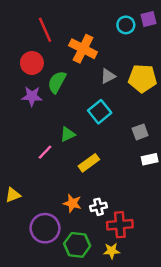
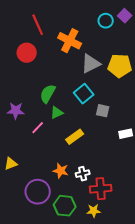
purple square: (148, 19) -> (125, 16), turned -32
gray triangle: (108, 76) -> (91, 64), size x1.5
green semicircle: (57, 82) -> (48, 94), moved
purple star: (32, 96) -> (16, 111), moved
gray square: (140, 132) -> (103, 111), moved, turned 32

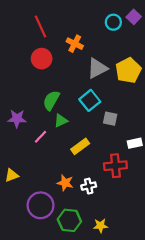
orange cross: (70, 41) -> (75, 44), size x0.7
red circle: (27, 53) -> (42, 59), moved
yellow pentagon: (120, 66) -> (128, 70), turned -30
red cross: (101, 189) -> (115, 166), moved

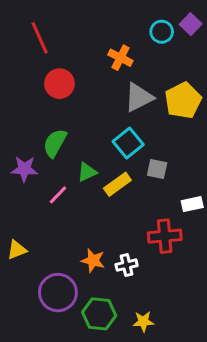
red line: (41, 26) -> (40, 38), moved
orange cross: (75, 44) -> (120, 58), moved
green semicircle: (51, 100) -> (55, 143), moved
yellow rectangle: (80, 146) -> (117, 184), moved

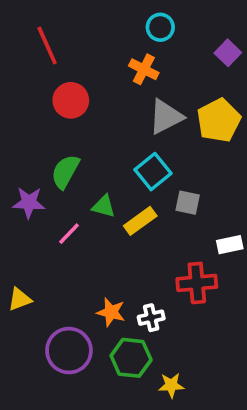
purple square: (191, 24) -> (228, 53), moved
cyan circle: (162, 32) -> (160, 27), moved
green triangle: (87, 172) -> (104, 206), turned 40
green hexagon: (99, 314) -> (131, 358), moved

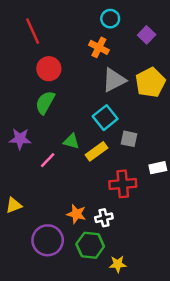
purple square: (228, 53) -> (147, 35), moved
green semicircle: (65, 172) -> (45, 103), moved
red cross: (197, 283) -> (123, 184), moved

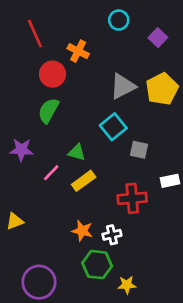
orange cross: (99, 47) -> (78, 51), moved
yellow rectangle: (96, 151) -> (84, 181), moved
purple circle: (48, 240) -> (39, 282), moved

